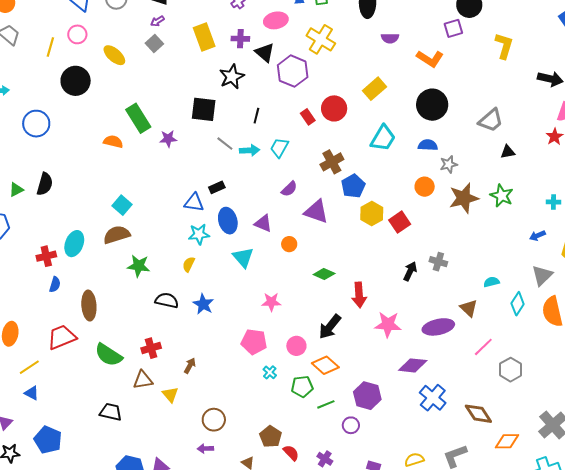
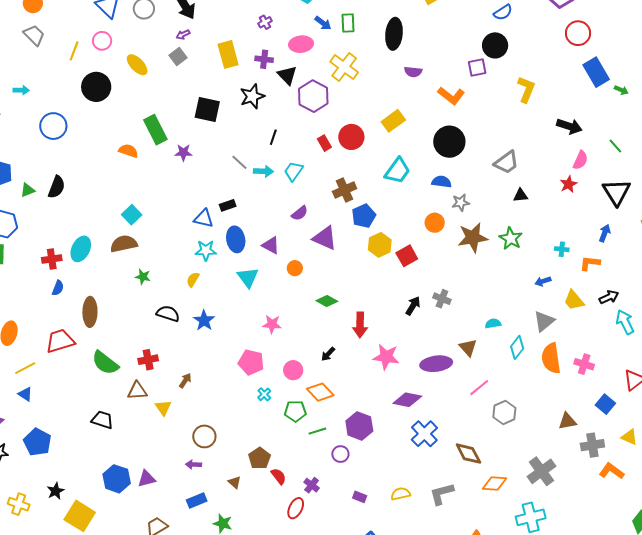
black square: (204, 109) -> (207, 109), moved
green star: (139, 266) -> (143, 277), size x0.7
black arrow: (330, 327) -> (328, 354), size x0.6

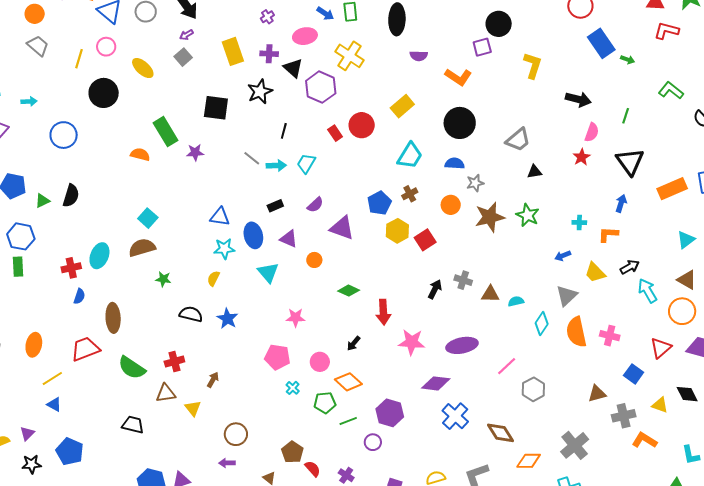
green line: (615, 146) -> (626, 116), turned 63
brown cross: (345, 190) -> (410, 194), moved, size x0.7
black rectangle: (228, 205) -> (275, 206), moved
brown triangle: (468, 348) -> (490, 294), moved, turned -42

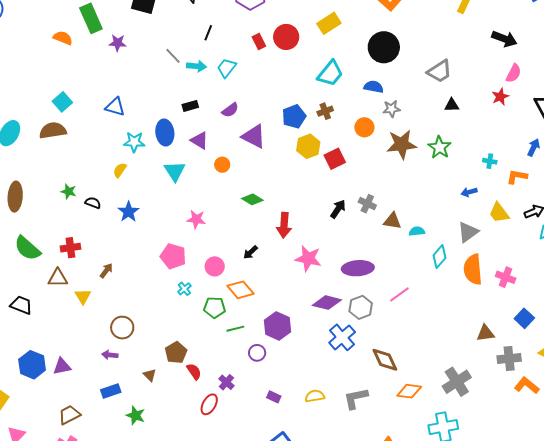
blue triangle: (220, 217) -> (115, 107), moved
green star: (163, 279) -> (69, 191), moved
black semicircle: (191, 314) -> (93, 203), size x0.7
gray hexagon: (533, 389) -> (361, 307), moved

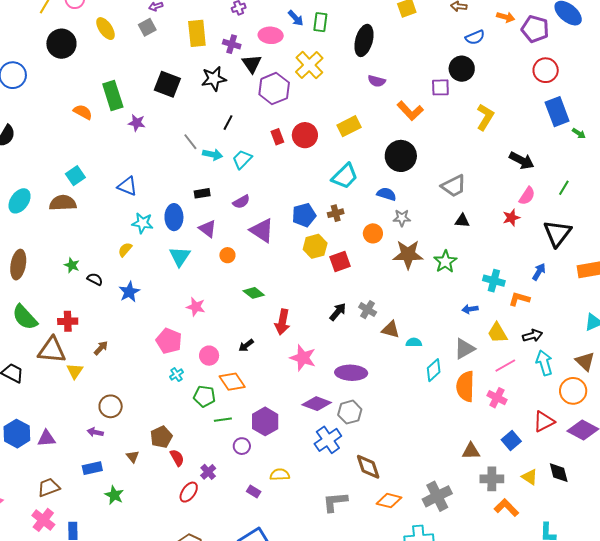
cyan cross: (490, 161) -> (494, 281), size x1.5
brown triangle: (58, 278) -> (52, 350), size x1.4
pink line: (399, 294) -> (505, 366), moved
yellow semicircle: (315, 396) -> (280, 475), moved

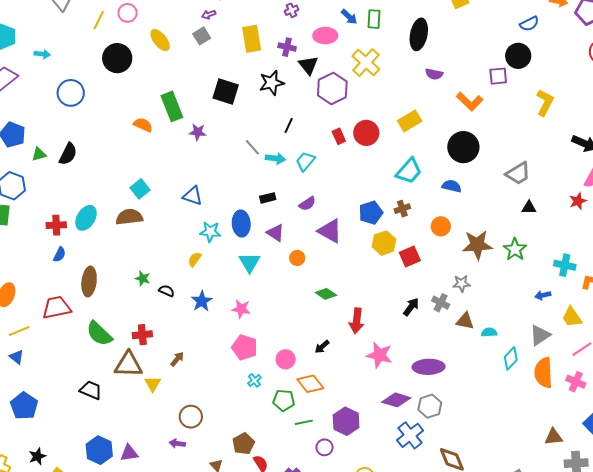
gray star: (402, 218) -> (462, 284), moved
pink star: (196, 307) -> (241, 309), moved

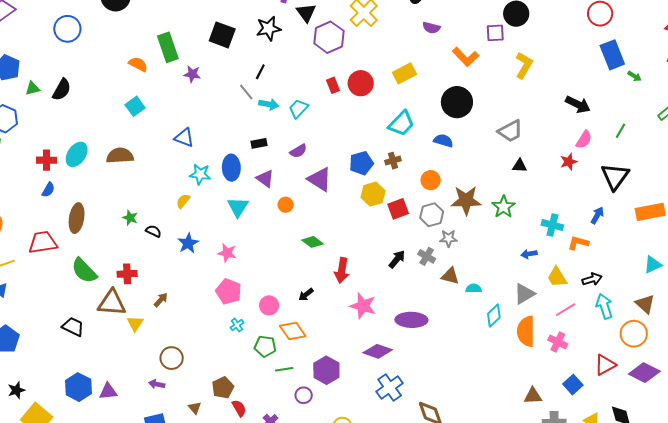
yellow L-shape: (545, 103) -> (524, 65), moved
black line: (289, 126) -> (260, 72), moved
cyan square: (140, 189) -> (135, 106), moved
gray hexagon: (430, 406) -> (432, 215), moved

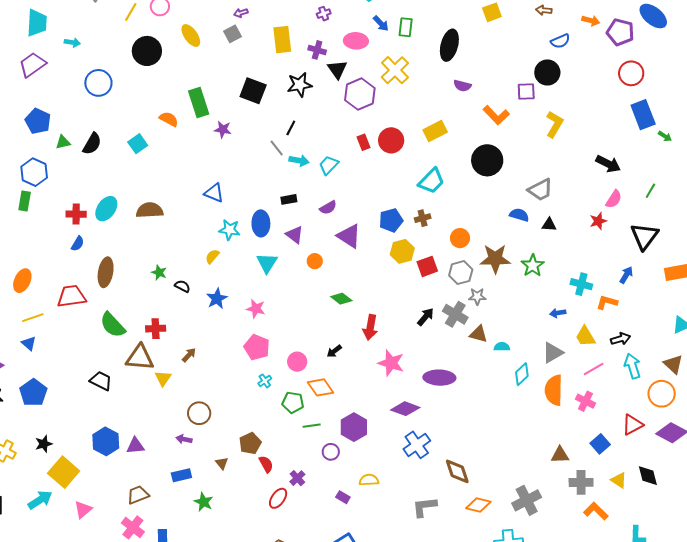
cyan square: (135, 106) -> (138, 144), moved
blue semicircle: (443, 141) -> (519, 215), moved
gray cross: (427, 256) -> (455, 314), size x1.4

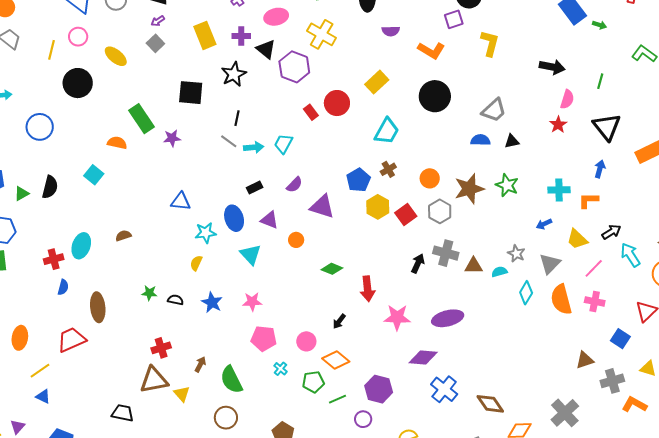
brown semicircle: (150, 210) -> (123, 236), size x0.6
gray star: (477, 296) -> (516, 254), moved, turned -30
green semicircle: (113, 325) -> (231, 380), moved, turned 32

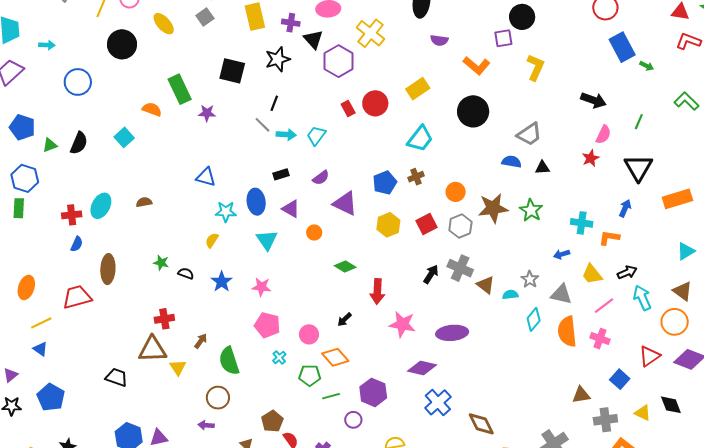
yellow hexagon: (378, 207) -> (388, 225), moved
gray triangle: (550, 264) -> (561, 294), turned 50
brown triangle: (473, 266) -> (486, 285), turned 30

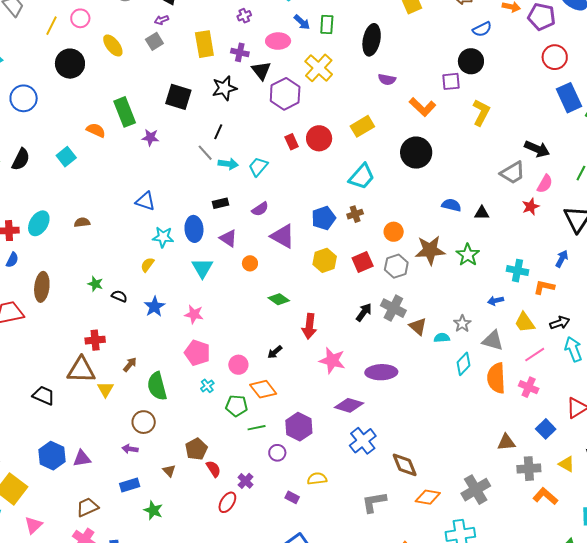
gray trapezoid: (529, 134) -> (513, 173), moved

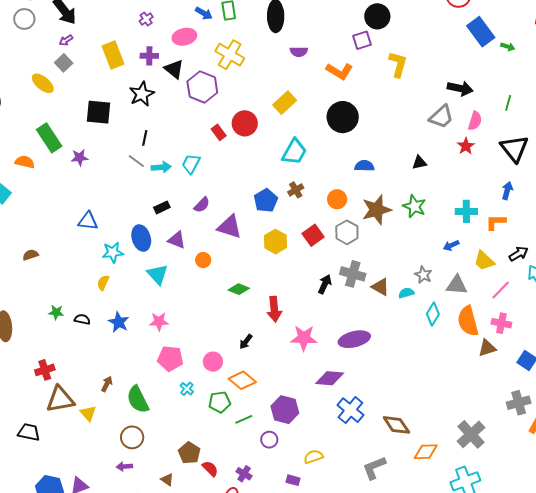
yellow ellipse: (113, 45) -> (43, 83), moved
blue semicircle: (451, 205) -> (364, 166), moved
red cross: (95, 340) -> (45, 370), moved
brown triangle: (506, 442) -> (487, 348), moved

